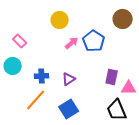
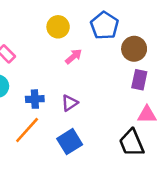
brown circle: (123, 19) -> (134, 49), moved
blue pentagon: (94, 41) -> (104, 26), moved
purple rectangle: (112, 77) -> (139, 80), moved

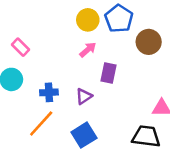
yellow circle: (58, 27) -> (88, 20), moved
purple rectangle: (139, 80) -> (108, 73), moved
black trapezoid: (132, 143) -> (146, 136), turned 120

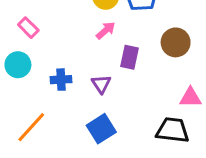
brown circle: (149, 42) -> (176, 42), moved
purple triangle: (84, 96) -> (101, 84), turned -30
orange line: (41, 123) -> (31, 127), moved

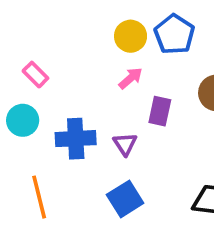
blue cross: (61, 80) -> (76, 139), size x1.5
orange line: (31, 127) -> (39, 197), turned -56

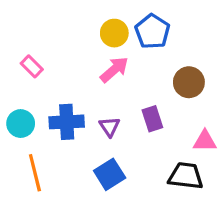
pink arrow: (131, 78) -> (114, 70), size x1.4
purple rectangle: (160, 111) -> (152, 119), moved, turned -30
cyan circle: (23, 120) -> (21, 124), moved

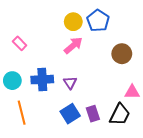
purple rectangle: (152, 119) -> (93, 114), moved
black trapezoid: (186, 176) -> (120, 115), turned 110

